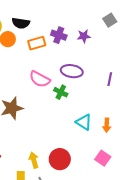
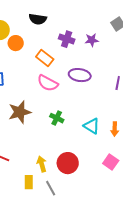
black semicircle: (21, 23) -> (38, 19), moved
orange rectangle: (37, 43) -> (45, 58), moved, turned 54
green cross: (61, 92) -> (57, 118), moved

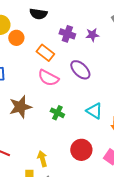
purple ellipse: (80, 75) -> (80, 70), turned 35
cyan triangle: (92, 126) -> (94, 111), moved
red circle: (68, 163) -> (81, 150), moved

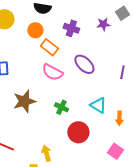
purple star: (92, 35) -> (103, 24), moved
orange circle: (16, 38) -> (35, 30), moved
red circle: (81, 150) -> (78, 132), moved

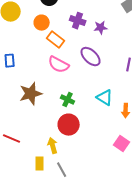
purple star: (103, 24) -> (101, 28), moved
red circle: (78, 132) -> (69, 125), moved

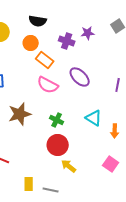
purple star: (101, 28) -> (88, 33), moved
yellow arrow: (53, 146) -> (69, 166), moved, turned -35
gray line: (62, 170) -> (51, 190), turned -49

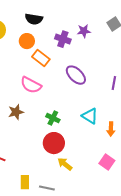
pink semicircle: (48, 85) -> (31, 85), moved
brown star: (20, 114) -> (16, 112), size x0.7

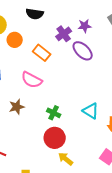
purple cross: (63, 39) -> (64, 34), turned 35
orange circle: (27, 41) -> (15, 40), moved
purple ellipse: (76, 75) -> (83, 51), moved

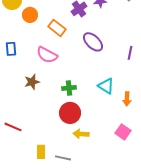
purple ellipse: (83, 51) -> (93, 42), moved
green cross: (54, 113) -> (69, 88), turned -32
yellow arrow: (66, 159) -> (81, 134), turned -35

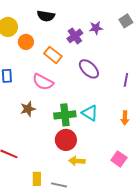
cyan triangle: (106, 86) -> (90, 113), moved
green cross: (69, 88) -> (65, 115), size x1.5
orange arrow: (127, 99) -> (125, 118), moved

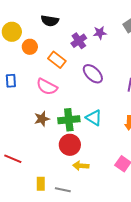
brown star: (28, 109) -> (42, 119), moved

